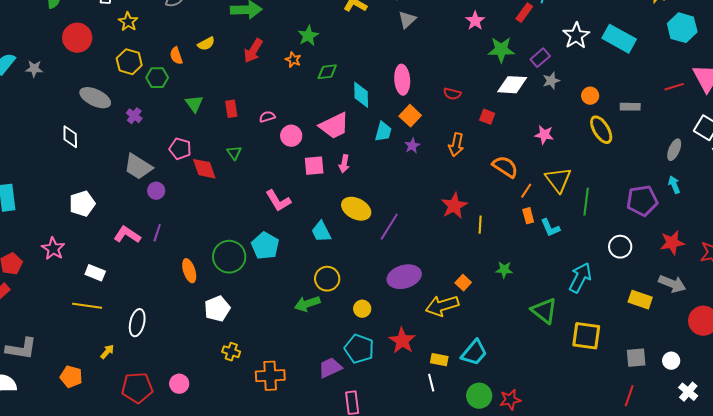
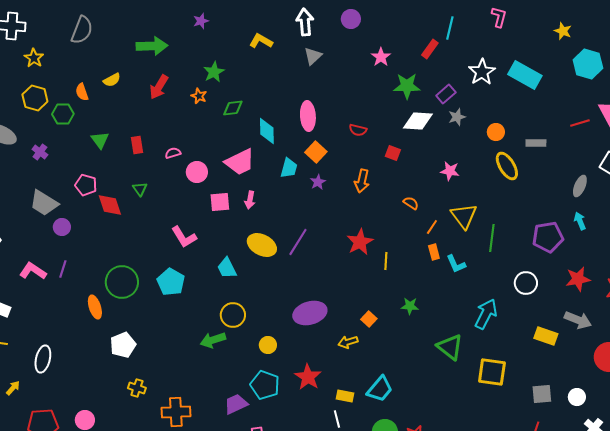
orange semicircle: (505, 167) -> (411, 203), size x0.6
purple line: (389, 227) -> (298, 242), moved
green circle: (229, 257) -> (122, 282), moved
yellow arrow: (442, 306) -> (348, 342), size x0.6

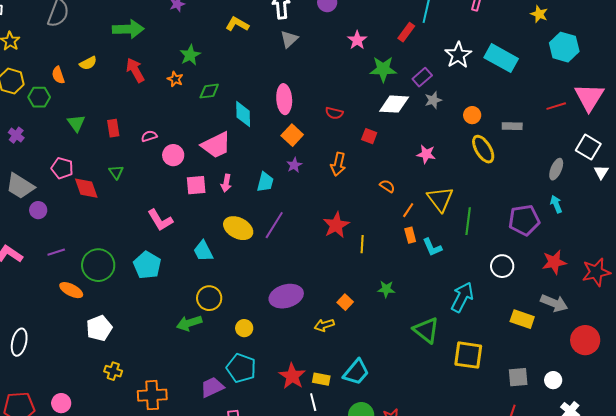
red arrow: (159, 87) -> (135, 70), turned 120
cyan trapezoid: (289, 168) -> (265, 182), moved
purple line: (63, 269) -> (56, 252), moved, turned 54
orange ellipse: (95, 307) -> (71, 290), turned -45
red star: (308, 377) -> (292, 376), moved

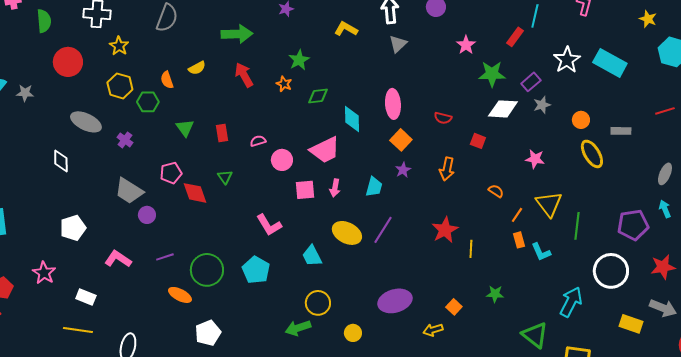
pink pentagon: (62, 168) -> (171, 173), turned -30
white circle: (502, 266) -> (611, 271), size x1.5

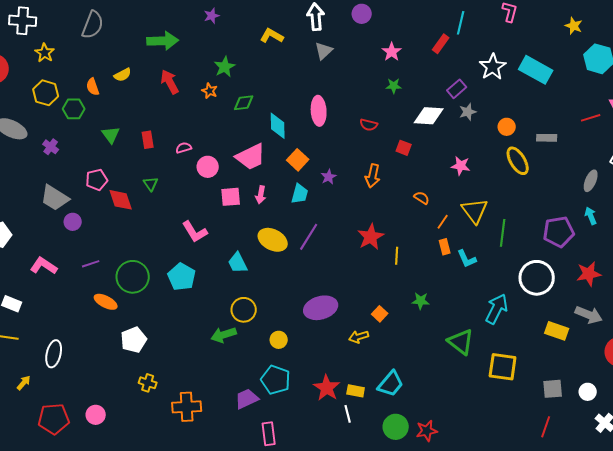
green star: (492, 74) -> (394, 86), moved, size x0.6
orange square: (401, 140) -> (298, 160), moved

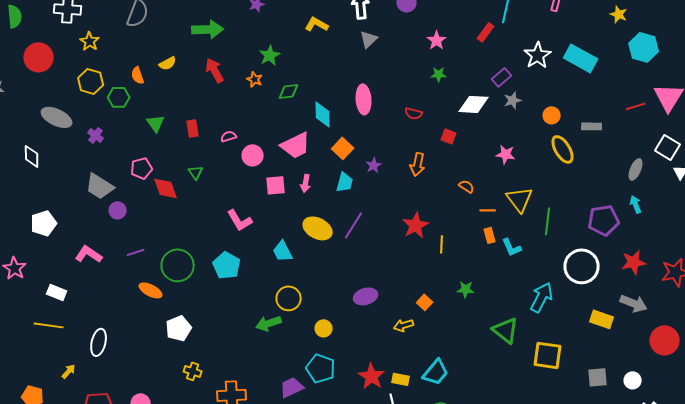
orange line: (443, 222) -> (488, 210), turned 56
purple ellipse: (321, 308) -> (366, 296), size x0.7

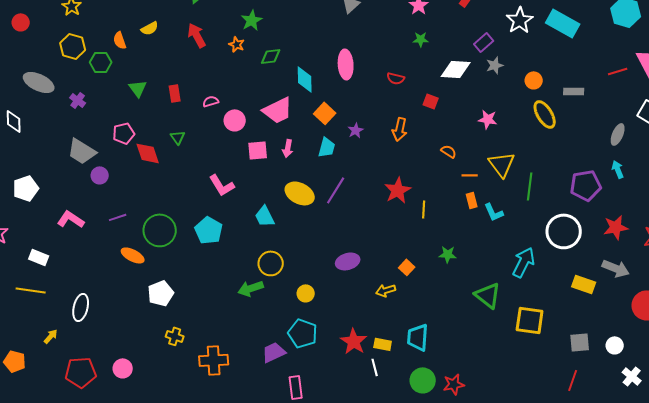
red circle: (39, 57) -> (21, 22), size x0.6
cyan trapezoid: (436, 372) -> (418, 337), turned 144

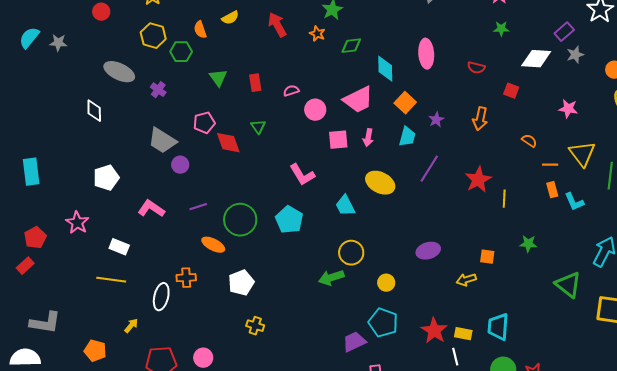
purple line: (336, 190) -> (429, 169), moved
orange square: (407, 267) -> (487, 257), turned -35
orange cross: (214, 360) -> (186, 278), moved, size x0.7

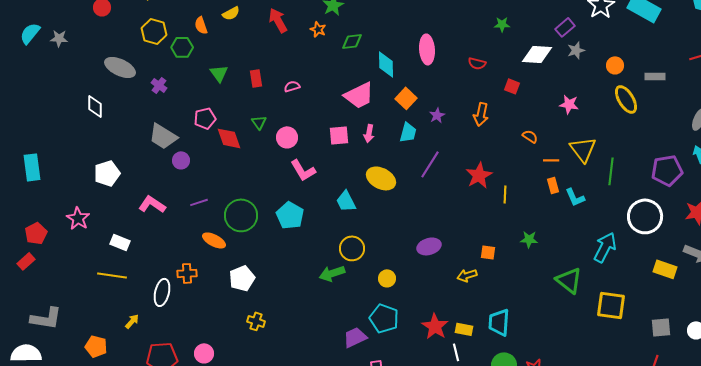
pink circle: (315, 110) -> (287, 137), moved

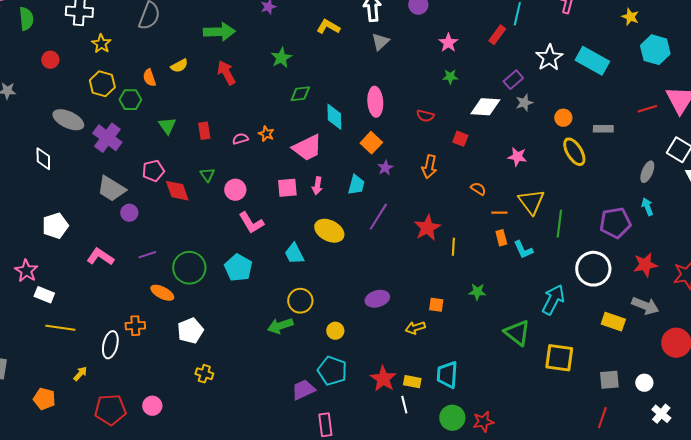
orange star: (318, 29) -> (266, 134), moved
purple cross: (159, 85) -> (107, 138), size x1.8
orange square: (406, 98) -> (371, 143), moved
white rectangle: (120, 242) -> (44, 295), moved

